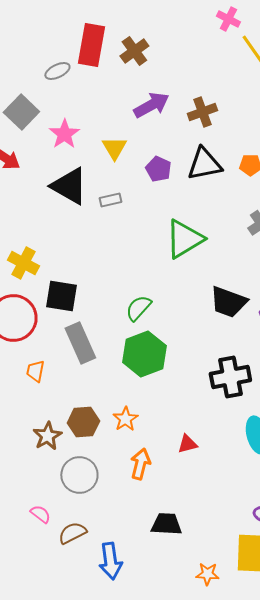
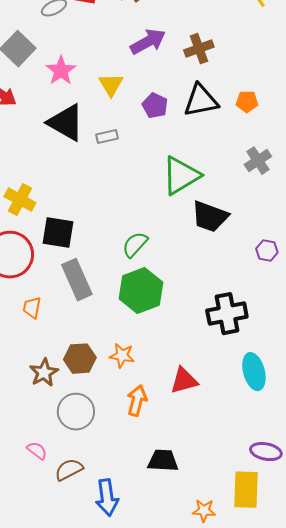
black trapezoid: (228, 302) -> (210, 217), moved
orange star: (125, 419) -> (122, 356), turned -30
red triangle: (187, 444) -> (184, 381), size x1.4

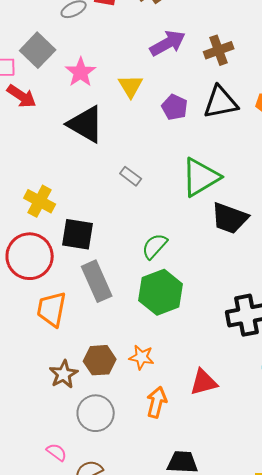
gray rectangle: (107, 137) -> (131, 176), moved, turned 50
orange trapezoid: (32, 308) -> (52, 309), size x1.6

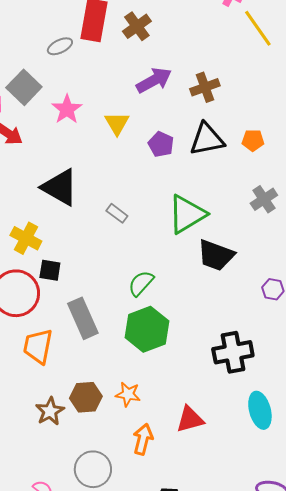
black triangle: (86, 124) -> (60, 187), moved
black square: (78, 234) -> (50, 270), moved, size x0.7
gray circle: (96, 413) -> (93, 469), moved

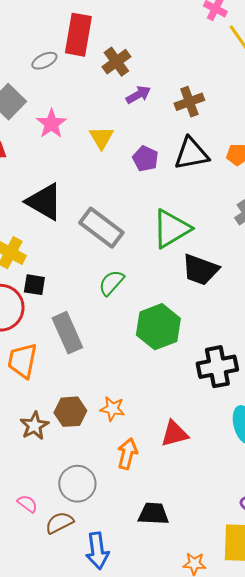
brown cross: (137, 26) -> (116, 62), moved
purple arrow: (154, 80) -> (138, 95), size x0.7
gray rectangle: (117, 213) -> (101, 228), size x2.0
green semicircle: (141, 283) -> (111, 283), moved
green hexagon: (147, 329) -> (158, 327), moved

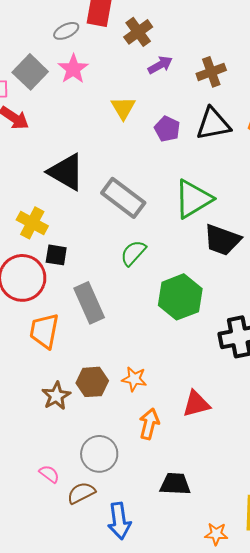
pink star: (51, 124) -> (73, 69), moved

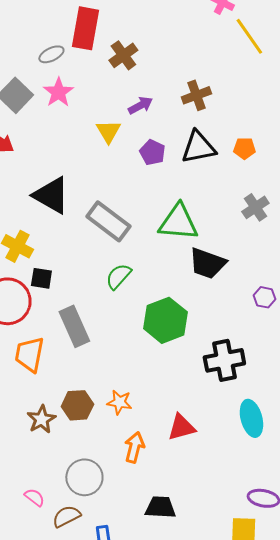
purple arrow: (160, 65) -> (140, 105), moved
green triangle: (193, 199) -> (178, 222), turned 36

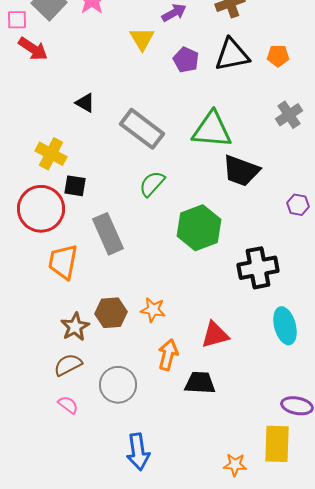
black triangle: (51, 195) -> (85, 103), size x0.5
black trapezoid: (160, 507) -> (200, 383), moved
brown semicircle: (66, 516) -> (68, 365), moved

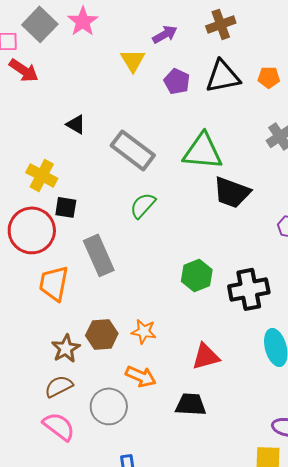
green hexagon: (199, 228) -> (197, 275), moved, size x0.7
orange arrow: (168, 355) -> (141, 376), moved, turned 100
pink semicircle: (68, 405) -> (59, 426), size x1.6

